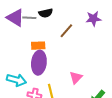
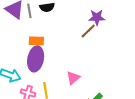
gray line: (29, 18) -> (29, 11), turned 72
brown line: (66, 31) -> (88, 31), moved

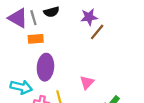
purple star: (97, 17) -> (89, 17), moved
orange rectangle: (36, 41) -> (36, 39), moved

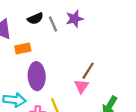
gray line: (33, 18) -> (53, 24), moved
brown line: (97, 32) -> (88, 71), moved

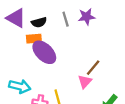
black semicircle: (35, 19) -> (39, 22), moved
purple ellipse: (37, 76) -> (44, 52), moved, turned -50

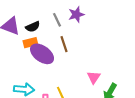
brown line: (93, 68) -> (64, 44), moved, turned -49
pink triangle: (85, 82) -> (94, 77), moved

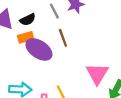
pink triangle: (94, 77) -> (97, 74), size x1.5

